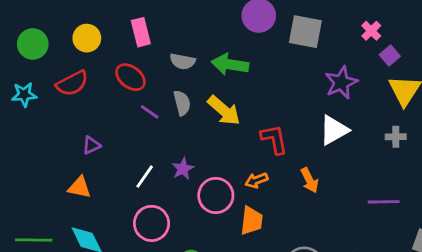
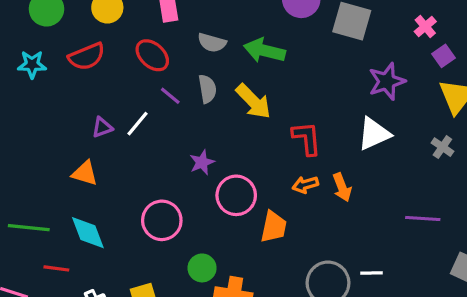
gray cross: (396, 137) -> (442, 147), turned 30
white line: (145, 177) -> (137, 124), moved
orange arrow: (256, 180) -> (305, 185), moved

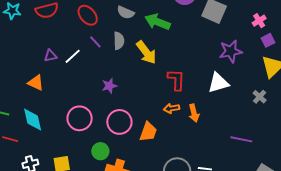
pink circle: (236, 195) -> (119, 122), moved

